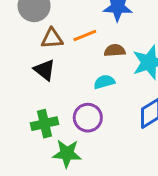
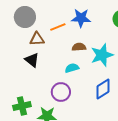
orange line: (85, 36) -> (58, 27), moved
green cross: (45, 124) -> (22, 106), moved

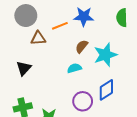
brown semicircle: (79, 47) -> (82, 47), turned -48
black triangle: (32, 60) -> (24, 68), moved, turned 35
purple circle: (61, 92) -> (83, 101), moved

